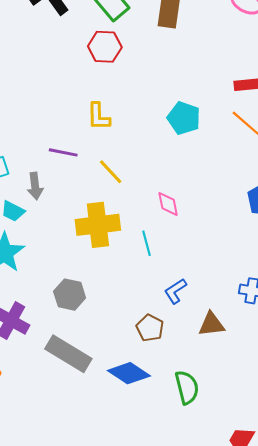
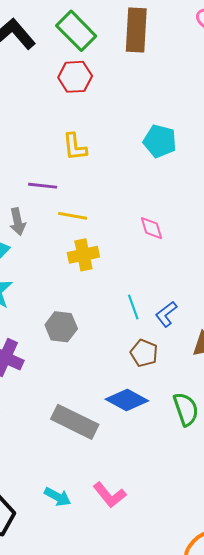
yellow line: (111, 172) -> (73, 216), moved, turned -32
yellow cross: (98, 225) -> (83, 255), size x0.7
cyan line: (146, 243) -> (133, 307), moved
gray rectangle: (68, 354) -> (75, 422), moved

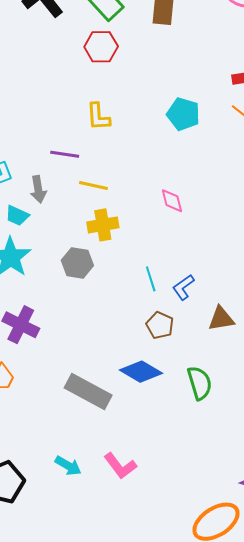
gray hexagon: (61, 327) -> (77, 263), moved

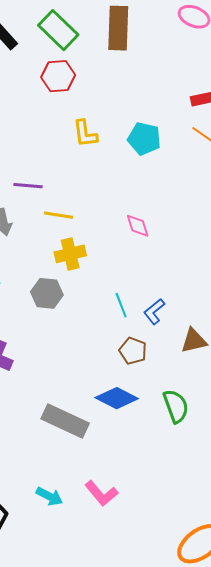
yellow L-shape: (98, 117) -> (85, 134), moved

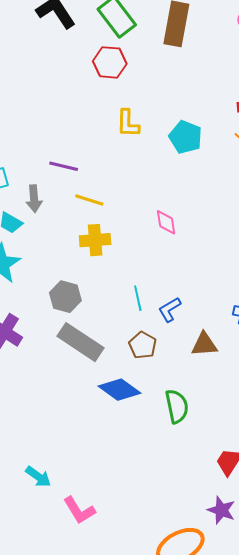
gray hexagon: (47, 293) -> (65, 297), moved
gray rectangle: (65, 421) -> (80, 342), moved
pink L-shape: (101, 493) -> (79, 510), moved

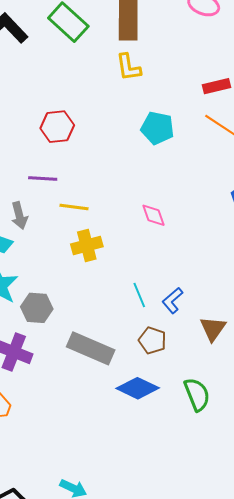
red hexagon: (110, 62) -> (57, 127), moved
yellow L-shape: (128, 123) -> (129, 67), moved
gray hexagon: (65, 297) -> (37, 308), moved
brown triangle: (204, 344) -> (213, 329), turned -40

